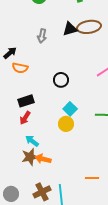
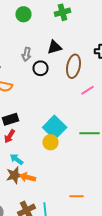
brown ellipse: (89, 27) -> (74, 66), moved, turned -70
black circle: (61, 80) -> (40, 68), moved
cyan square: (70, 109) -> (54, 127), size x1.6

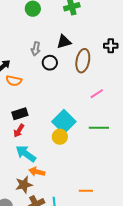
pink line: (88, 90) -> (97, 94), moved
cyan arrow: (16, 159) -> (26, 154), size x1.5
brown star: (14, 175) -> (24, 185), moved

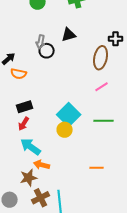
brown ellipse: (83, 61) -> (101, 58), moved
black circle: (50, 63) -> (47, 51), moved
orange line: (86, 191) -> (97, 168), moved

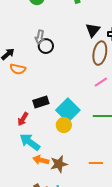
black triangle: (69, 35) -> (93, 30), moved, turned -35
black rectangle: (25, 107) -> (41, 102), moved
brown star: (29, 178) -> (59, 164), moved

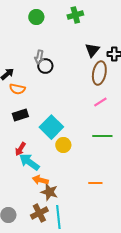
black rectangle: (41, 102) -> (20, 115), moved
cyan square: (68, 110) -> (51, 127), moved
red arrow: (23, 119) -> (20, 149), moved
brown star: (59, 164) -> (49, 192), moved, turned 30

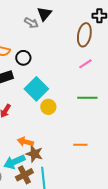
black triangle: (92, 50) -> (44, 14), moved
gray arrow: (39, 57) -> (31, 23), moved, turned -72
black circle: (45, 66) -> (23, 58), moved
cyan arrow: (29, 162) -> (14, 162), moved, turned -60

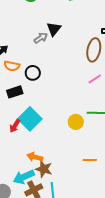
gray arrow: (31, 23) -> (41, 38), turned -64
cyan square: (36, 89) -> (30, 119), moved
yellow circle: (48, 107) -> (76, 122), moved

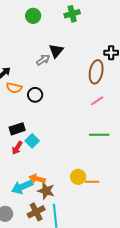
black rectangle: (15, 92) -> (17, 129), moved
cyan square: (30, 119) -> (32, 141), size x0.6
yellow circle: (76, 122) -> (78, 177), moved
cyan arrow: (24, 177) -> (22, 187), moved

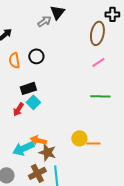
orange semicircle: (14, 88) -> (14, 60), moved, turned 70
black rectangle: (17, 129) -> (28, 88), moved

